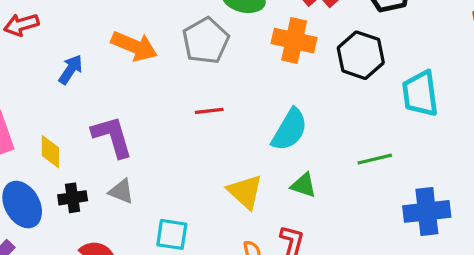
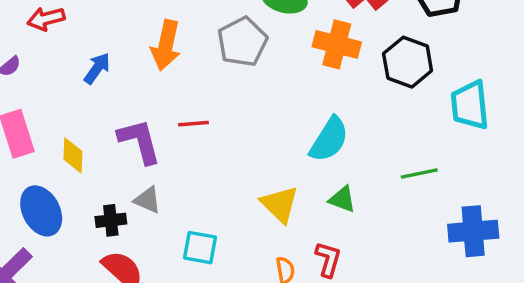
orange arrow: (134, 46) -> (166, 45), turned 78
red line: (209, 111) -> (194, 124), moved
black cross: (73, 198) -> (111, 220), moved

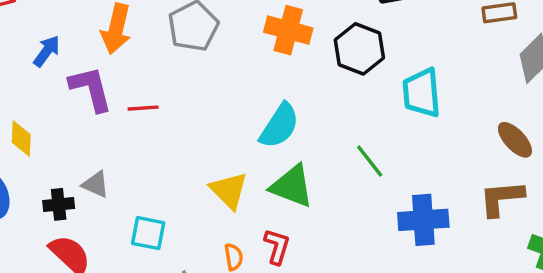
purple L-shape: (139, 141) -> (91, 89), moved
green line: (419, 173) -> (370, 161), turned 63
green triangle: (342, 199) -> (292, 186), size x1.6

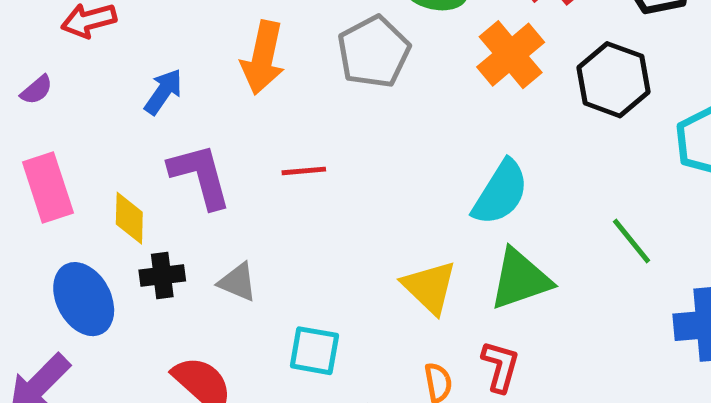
orange cross: (288, 30) -> (511, 55), turned 36
purple L-shape: (91, 89) -> (200, 176), moved
green triangle: (292, 186) -> (520, 279), turned -39
black cross: (59, 204) -> (162, 275), moved

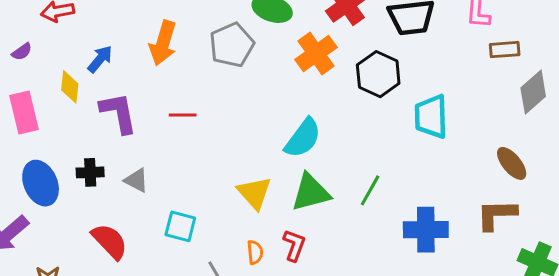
yellow diamond: (129, 218) -> (70, 87), moved
green line: (631, 241) -> (370, 190), moved, turned 64

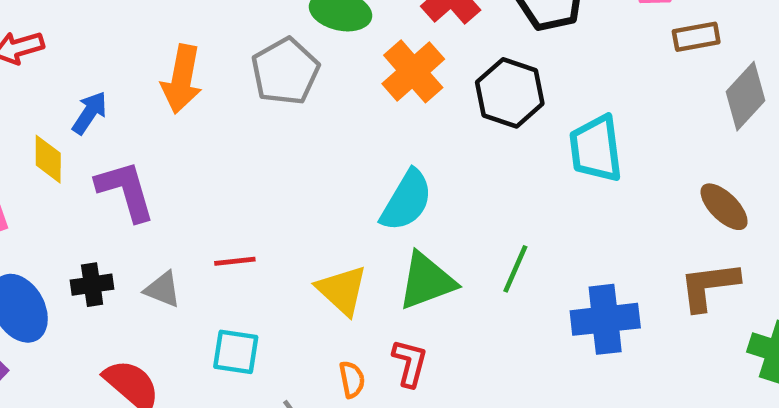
red line: (183, 115) -> (235, 261), moved

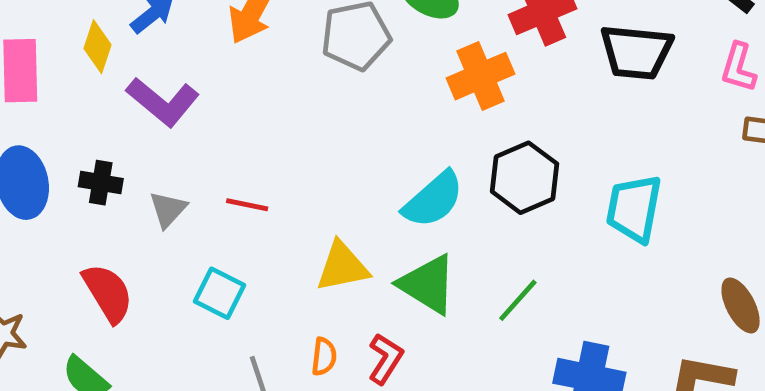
black hexagon: (510, 93) -> (525, 178), moved
purple L-shape: (126, 191) -> (163, 102), turned 128
green triangle: (427, 281) -> (428, 284), turned 34
gray triangle: (163, 289) -> (168, 209), turned 33
yellow triangle: (342, 290) -> (342, 267), turned 48

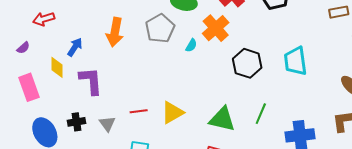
purple L-shape: (163, 102) -> (91, 81), turned -116
cyan semicircle: (433, 200) -> (191, 45), moved, size x0.5
yellow triangle: (342, 267) -> (172, 113), moved

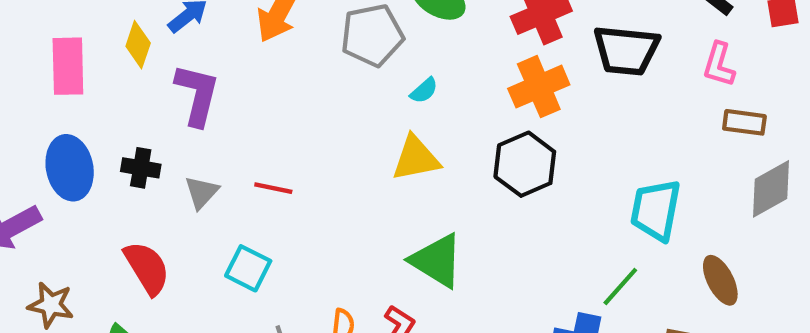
orange cross: (216, 28) -> (539, 87), moved
cyan trapezoid: (295, 61) -> (656, 210), moved
yellow triangle: (172, 113) -> (416, 158), moved
green line: (261, 114) -> (620, 286), moved

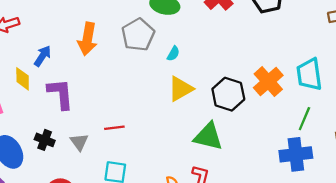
orange cross: (539, 87) -> (268, 82), moved
black hexagon: (525, 164) -> (228, 94), moved
black cross: (141, 168) -> (45, 140), turned 30

